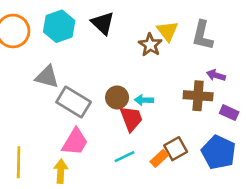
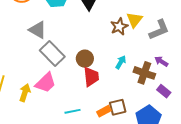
gray L-shape: (202, 35) -> (159, 30), turned -140
cyan arrow: (144, 100) -> (121, 62), moved, turned 104
cyan line: (124, 157) -> (73, 111), moved
yellow arrow: (61, 171) -> (25, 93), moved

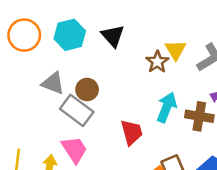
brown circle: (85, 59) -> (87, 90), moved
cyan arrow: (121, 62) -> (167, 107), size x1.6
pink trapezoid: (46, 83) -> (74, 150), turned -70

